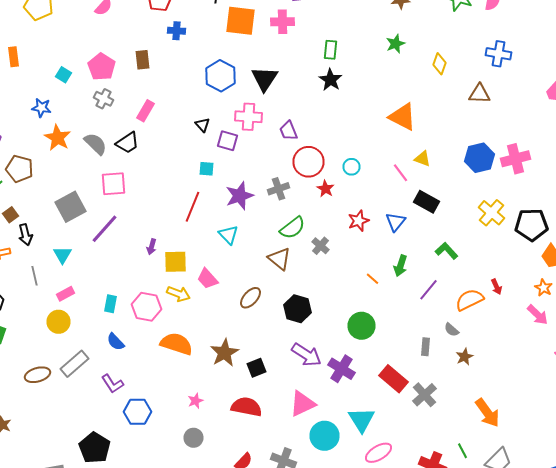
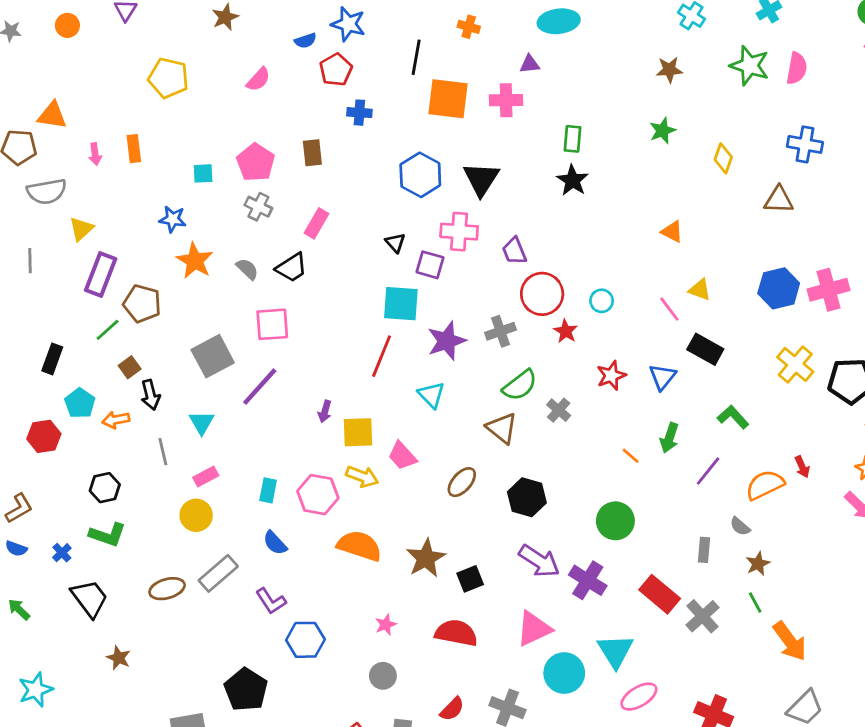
cyan square: (64, 75) -> (203, 173), turned -35
orange triangle: (402, 117) -> (672, 232), size x0.6
gray semicircle: (96, 144) -> (247, 269), size x0.7
cyan square: (206, 169) -> (401, 304), size x1.8
green line: (462, 451) -> (755, 602), moved

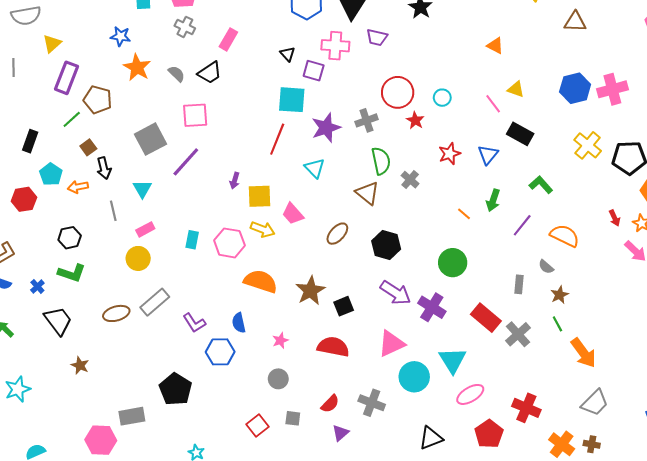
purple trapezoid: (514, 251) -> (377, 37), moved, turned -55
green semicircle: (520, 385) -> (381, 161), turned -64
red arrow: (802, 467) -> (615, 218), moved
orange semicircle: (765, 485) -> (565, 236), turned 52
blue semicircle: (275, 543) -> (239, 323), moved, turned 30

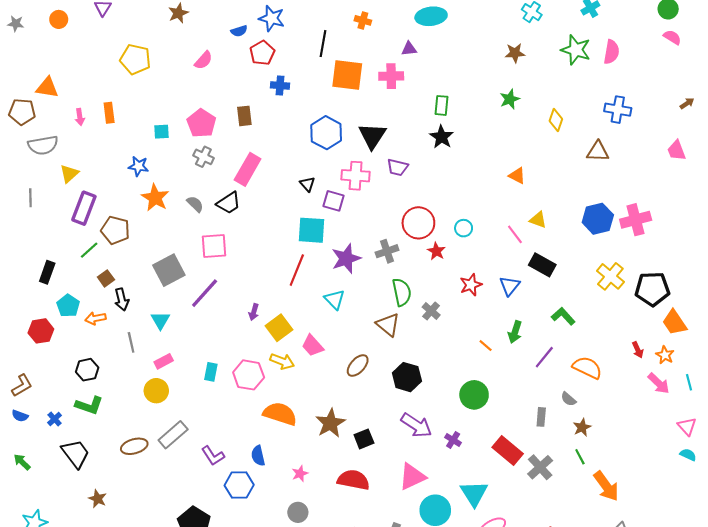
pink rectangle: (228, 39) -> (248, 169), size x1.4
yellow square: (260, 196) -> (279, 328), turned -35
purple cross: (432, 307) -> (453, 440), size x0.6

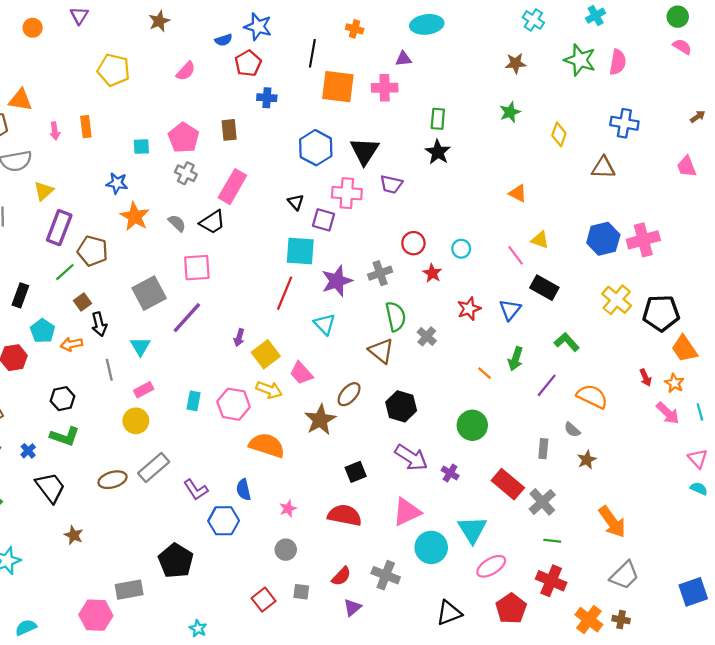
red circle: (418, 223) -> (413, 243), size x0.7
brown star: (330, 423) -> (320, 420), moved
green line: (580, 457) -> (552, 541), moved, turned -56

